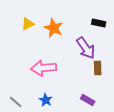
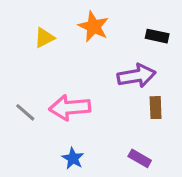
orange star: (54, 28) -> (94, 27), moved
purple arrow: (86, 48) -> (136, 76), turned -65
gray line: (16, 102) -> (25, 112), moved

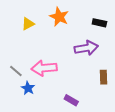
brown rectangle: (156, 108) -> (103, 77), moved
blue star: (73, 158) -> (28, 88), moved
purple rectangle: (140, 158) -> (71, 100), moved

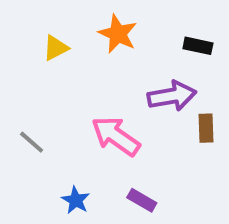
pink arrow: (44, 68) -> (116, 136), moved, turned 40
brown rectangle: (103, 77) -> (206, 128), moved
blue star: (28, 88) -> (76, 200), moved

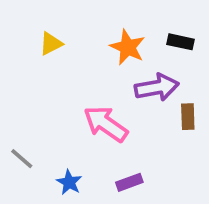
orange star: (118, 34) -> (128, 47), moved
gray line: (32, 142) -> (22, 159), moved
purple rectangle: (142, 200) -> (129, 182), turned -50

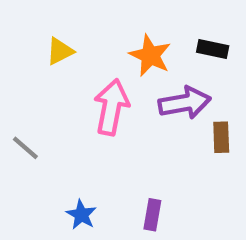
pink arrow: (106, 124) -> (111, 107), moved, turned 66
gray line: (22, 159) -> (25, 148), moved
purple rectangle: (129, 182) -> (152, 215), turned -60

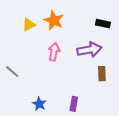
orange star: (150, 55) -> (54, 20), moved
pink arrow: (111, 107) -> (54, 52), size x0.7
brown rectangle: (221, 137) -> (102, 74), moved

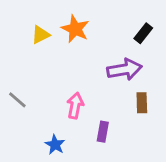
black rectangle: (103, 24) -> (143, 33), turned -64
pink arrow: (54, 52) -> (75, 106), moved
purple rectangle: (74, 104) -> (103, 132), moved

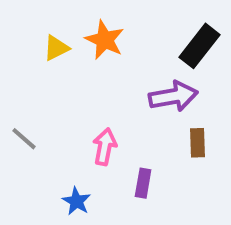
black rectangle: (143, 33) -> (199, 46), size x1.5

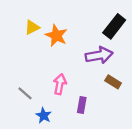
orange star: (105, 40) -> (56, 36), moved
gray line: (24, 139) -> (25, 93), moved
brown rectangle: (197, 143) -> (113, 82), turned -56

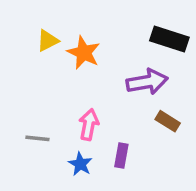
black rectangle: (114, 26) -> (169, 39), turned 70
gray line: (25, 93) -> (37, 138), turned -35
blue star: (44, 115) -> (80, 164), moved

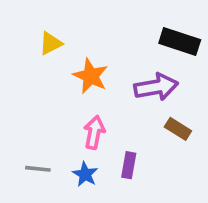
orange star: (84, 53) -> (91, 76), moved
gray line: (37, 138) -> (38, 169), moved

